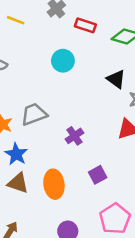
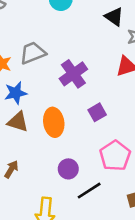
purple cross: (74, 136) -> (73, 74), size x1.5
blue star: (16, 154) -> (16, 93), turned 30

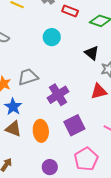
blue star: (16, 93) -> (13, 107), turned -30
purple square: (97, 112) -> (74, 125), size x1.5

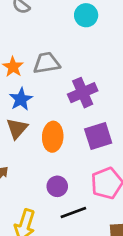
brown triangle: (13, 129) -> (17, 128), turned 42

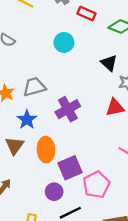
blue star: (21, 99) -> (27, 120), moved
purple square: (98, 136) -> (70, 168), moved

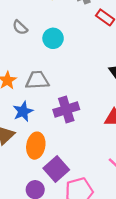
cyan circle: (64, 42) -> (53, 38), moved
purple square: (70, 168) -> (56, 169), turned -30

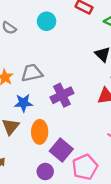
cyan circle: (53, 38) -> (47, 21), moved
blue star: (23, 111) -> (23, 103), turned 30

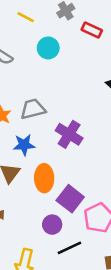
purple cross: (62, 95) -> (69, 134), turned -30

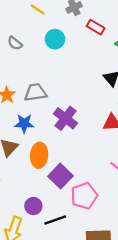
purple circle: (52, 225) -> (33, 206), moved

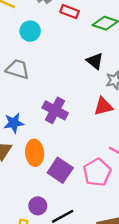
gray trapezoid: (35, 92) -> (18, 69), moved, turned 35
pink pentagon: (84, 196) -> (97, 172), moved

